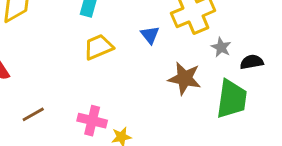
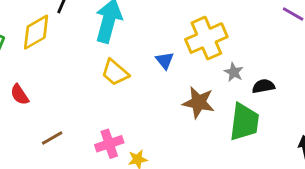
yellow trapezoid: (98, 47) -> (115, 72), turned -116
pink cross: (92, 121) -> (109, 144), turned -32

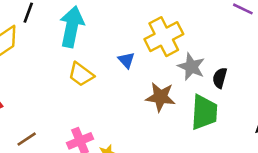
gray star: (234, 72) -> (191, 67), size x1.5
black semicircle: (263, 86) -> (220, 78), turned -60

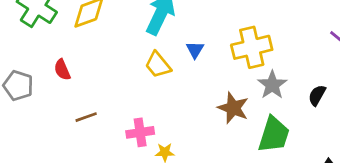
blue triangle: (126, 60) -> (195, 50), moved
black semicircle: (220, 78) -> (317, 95), moved

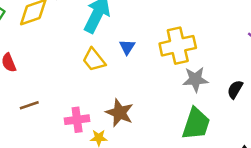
gray star: (272, 85) -> (195, 79), turned 30
brown star: (233, 108) -> (120, 113), moved

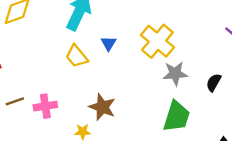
yellow cross: (178, 46) -> (157, 41), turned -36
pink cross: (77, 120) -> (45, 106), moved

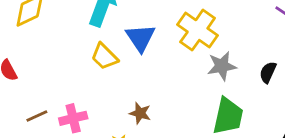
blue triangle: (109, 43) -> (140, 38), size x1.6
brown star: (102, 107) -> (140, 113), size x0.7

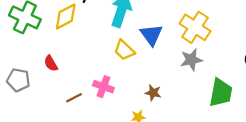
gray star: (222, 66) -> (191, 60), moved
pink cross: (73, 118) -> (103, 87), moved, turned 36

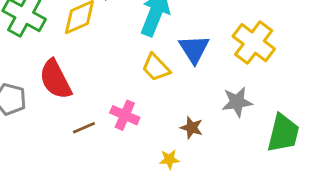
gray star: (191, 60) -> (237, 102), moved
red semicircle: (51, 63) -> (55, 79), size x1.8

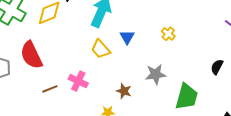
yellow cross: (254, 43) -> (168, 34), size x0.5
blue triangle: (194, 49) -> (127, 37), size x0.7

